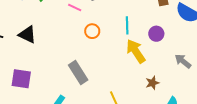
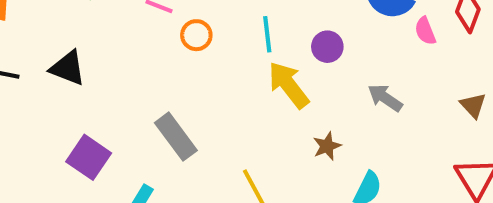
orange circle: (92, 31) -> (196, 35), moved
purple square: (21, 79) -> (89, 157), moved, turned 30

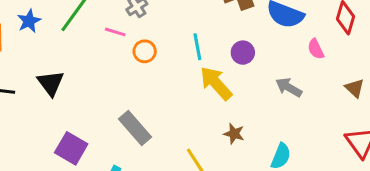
pink semicircle: (425, 31) -> (316, 49), moved
black triangle: (68, 68) -> (51, 83), turned 36
brown star: (327, 146) -> (234, 134), moved, turned -30

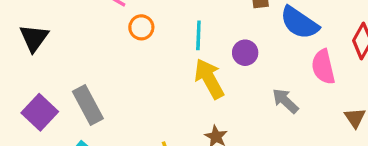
pink semicircle: (316, 49) -> (323, 67), size x1.5
gray rectangle: (135, 128) -> (88, 105), moved

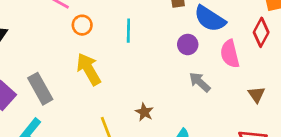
purple circle: (245, 53) -> (188, 44), moved
yellow arrow: (209, 79) -> (89, 69), moved

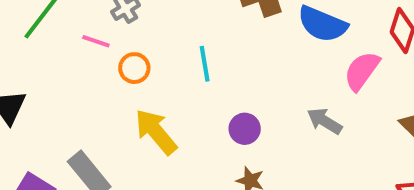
purple circle: (188, 44) -> (245, 129), moved
pink semicircle: (230, 54) -> (362, 71), turned 60

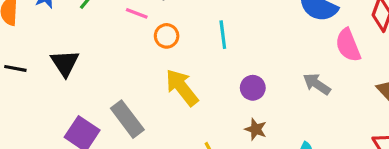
pink semicircle: (362, 71) -> (348, 45), turned -60

